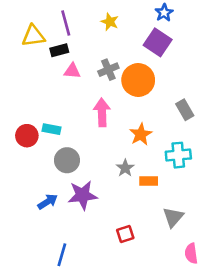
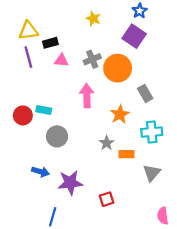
purple line: (66, 23) -> (28, 57), moved
gray rectangle: (185, 110) -> (145, 93), moved
purple star: (83, 195) -> (70, 183), moved
blue arrow: (48, 202) -> (40, 172), turned 49
gray triangle: (173, 217) -> (152, 173), moved

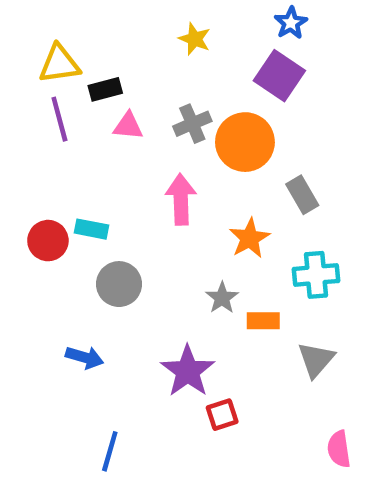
purple star: (70, 183) -> (188, 371), moved, turned -30

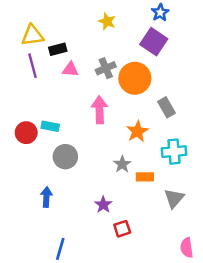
blue arrow: (85, 357) -> (46, 197), turned -102
purple star: (188, 371) -> (103, 205), size x0.6

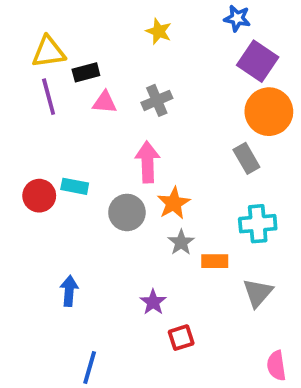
blue star: (160, 13) -> (237, 18), turned -30
purple square: (154, 42) -> (258, 61), moved
orange circle: (135, 78) -> (269, 112), moved
orange star: (137, 131) -> (174, 203), moved
gray circle: (65, 157) -> (127, 212), moved

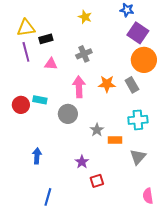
pink triangle: (105, 102) -> (51, 64), moved
orange star: (174, 203) -> (107, 84), moved, turned 30

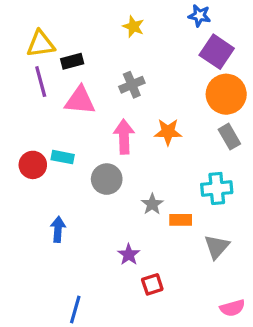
pink triangle: (51, 64) -> (80, 100), size x1.5
gray rectangle: (132, 85) -> (229, 137), moved
blue arrow: (37, 156) -> (58, 229), moved
pink semicircle: (148, 196) -> (232, 308), turned -98

